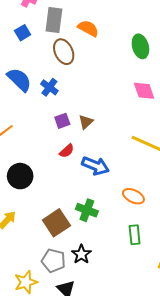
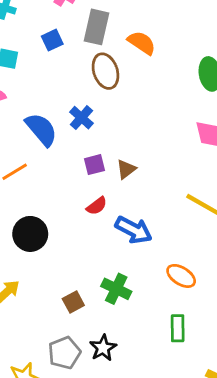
blue semicircle: (19, 80) -> (41, 129), moved
brown square: (56, 223) -> (73, 302), size x0.6
gray pentagon: (53, 261) -> (64, 353), turned 30

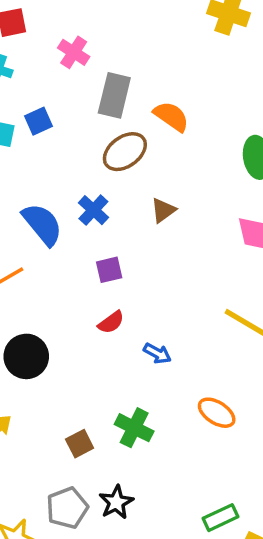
blue square: (52, 40) -> (38, 121), moved
brown ellipse: (105, 71) -> (125, 152), turned 72
brown triangle: (126, 169) -> (163, 210), moved
blue arrow: (134, 230) -> (157, 353), size x0.6
green rectangle: (178, 328) -> (220, 518), moved, turned 64

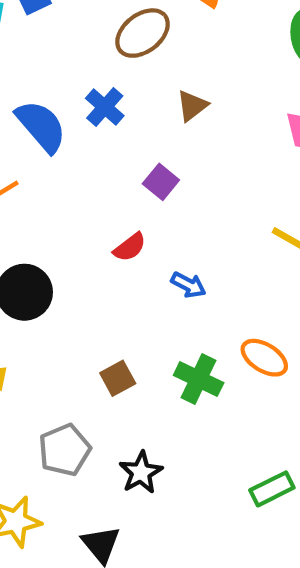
purple square: (109, 270) -> (161, 182), moved, turned -36
green cross: (134, 428) -> (199, 379), moved
brown square: (80, 444) -> (118, 378), moved
gray pentagon: (67, 508) -> (65, 450), moved

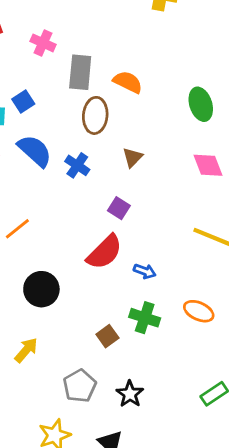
brown ellipse: (143, 33) -> (95, 115), turned -40
blue semicircle: (41, 126) -> (35, 151), moved
red semicircle: (130, 247) -> (104, 252), size x1.8
green cross: (199, 379) -> (145, 318), moved

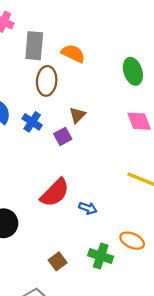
purple square: (119, 208) -> (63, 136), moved, turned 30
green cross: (145, 318) -> (101, 256), moved

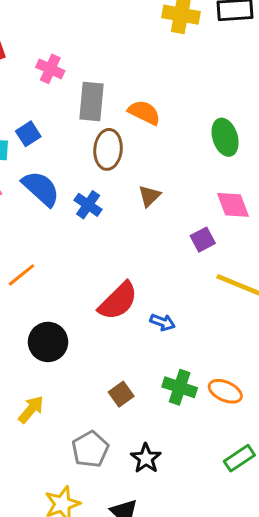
purple square: (63, 136) -> (203, 240), moved
orange ellipse: (132, 241) -> (225, 391), moved

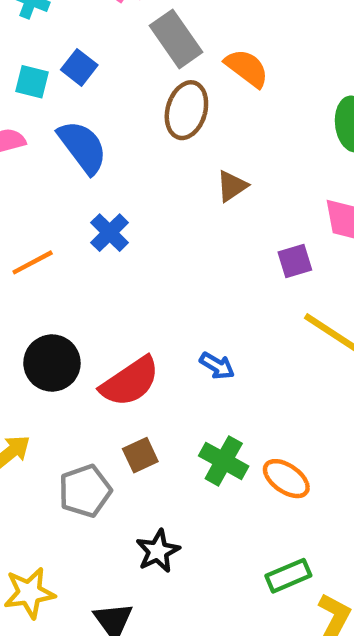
gray rectangle: (91, 101) -> (176, 39), turned -51
blue square: (28, 134) -> (79, 67), turned -30
blue cross: (88, 205) -> (110, 233), moved
red semicircle: (118, 301) -> (130, 382), moved
gray pentagon: (90, 449) -> (85, 491), moved

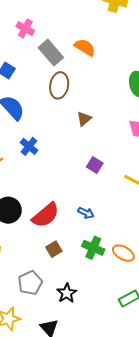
orange semicircle: (247, 68) -> (85, 47), moved
purple square: (295, 261) -> (95, 165), moved, turned -35
blue arrow: (217, 366) -> (86, 213), moved
gray pentagon: (85, 491) -> (30, 283), moved

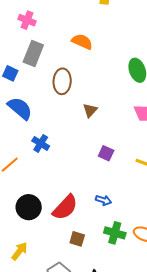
pink cross: (25, 29) -> (27, 20), moved
gray rectangle: (51, 53) -> (33, 53), moved, turned 70
brown square: (54, 249) -> (77, 239), turned -35

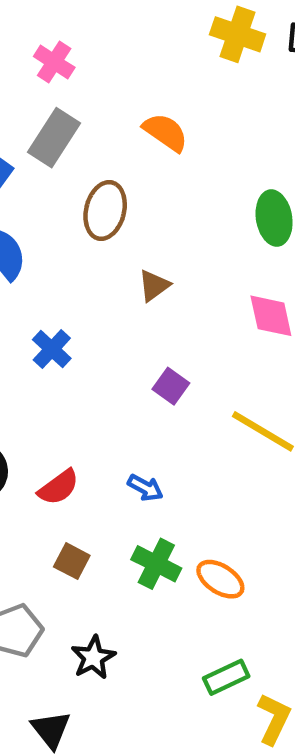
blue cross: (41, 143) -> (52, 349), moved
red semicircle: (65, 207) -> (59, 487), size x0.7

